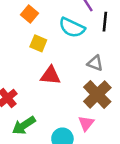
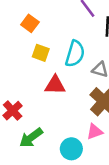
cyan semicircle: (72, 28) -> (75, 54), moved, turned -95
pink triangle: (86, 123) -> (95, 132), turned 35

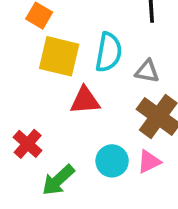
yellow square: (41, 53) -> (59, 56), size x1.6
cyan circle: (71, 149) -> (112, 161), moved

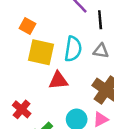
gray triangle: (147, 71) -> (101, 51), moved

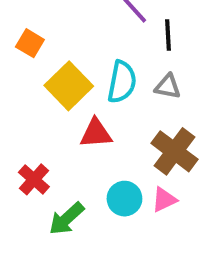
orange square: (28, 26) -> (30, 43), moved
yellow square: (41, 52) -> (69, 86), turned 32

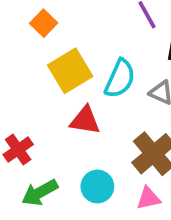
pink triangle: (164, 200) -> (148, 198), moved

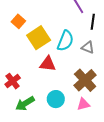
orange square: (44, 23) -> (18, 21), moved

